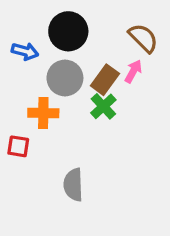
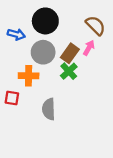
gray semicircle: (73, 185) -> (49, 109), moved

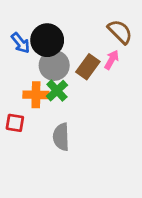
black circle: (45, 21) -> (47, 40), moved
blue arrow: (16, 34) -> (21, 43), turned 36
green cross: (69, 71) -> (57, 91), moved

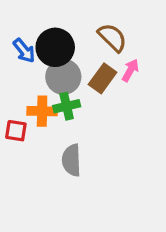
brown semicircle: (120, 32) -> (112, 38), moved
green cross: (57, 91) -> (67, 106), turned 30
red square: (15, 123) -> (16, 131), moved

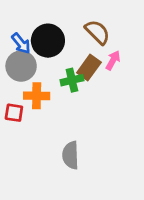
gray circle: (63, 77) -> (21, 66), moved
green cross: (67, 106) -> (72, 80), moved
gray semicircle: (72, 160) -> (71, 155), moved

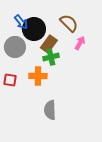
blue arrow: (21, 43) -> (21, 22), moved
brown rectangle: (89, 67) -> (49, 44), moved
orange cross: (37, 96) -> (38, 76), moved

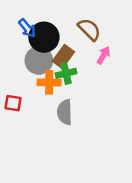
gray circle: (15, 47) -> (39, 60), moved
orange cross: (38, 76) -> (49, 82), moved
gray semicircle: (50, 110) -> (65, 112), moved

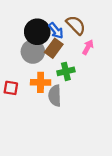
blue arrow: (27, 28) -> (56, 31), moved
green cross: (66, 73) -> (66, 71), moved
orange cross: (49, 82) -> (41, 82), moved

